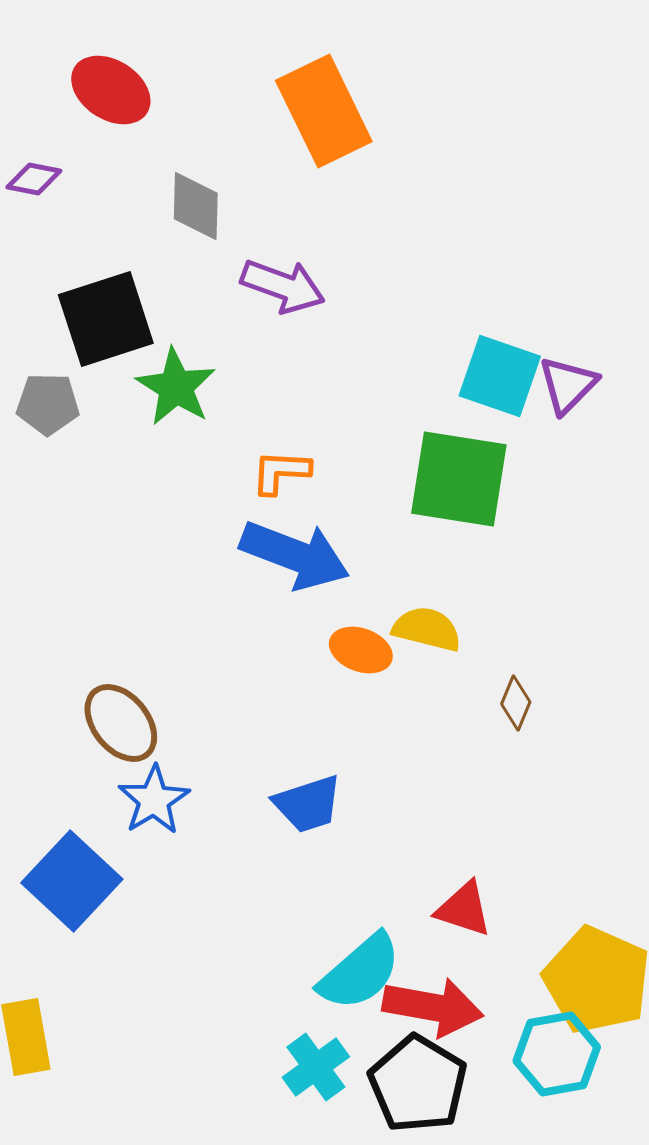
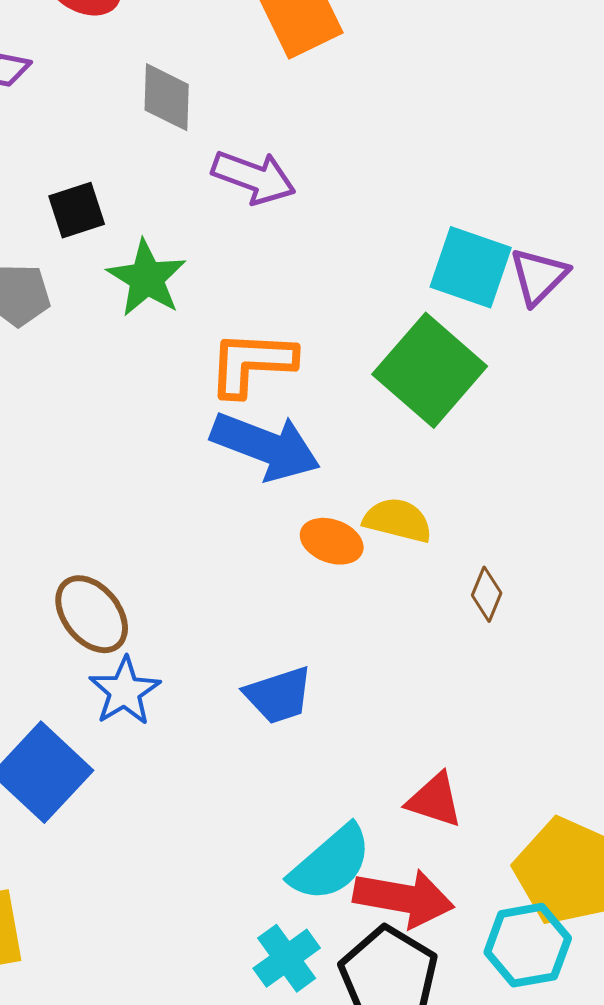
black square: (106, 319) -> (77, 210), size x0.6
orange L-shape: (281, 472) -> (252, 363), size x1.5
green square: (459, 479) -> (430, 370), turned 32

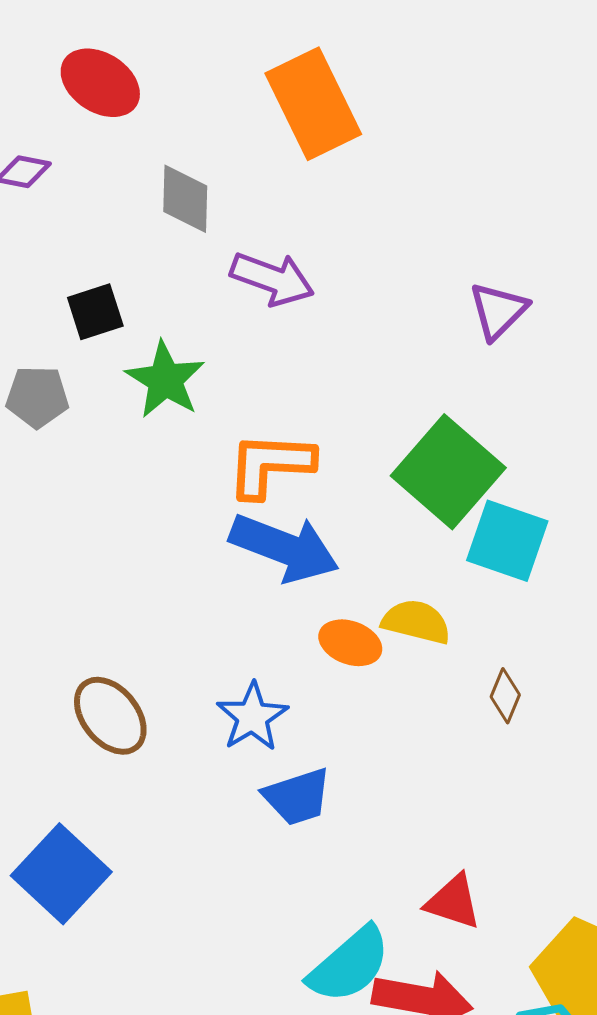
cyan square: (471, 267) -> (507, 541), moved
purple triangle: (539, 276) -> (498, 311), moved
blue star: (125, 691) -> (252, 717), moved

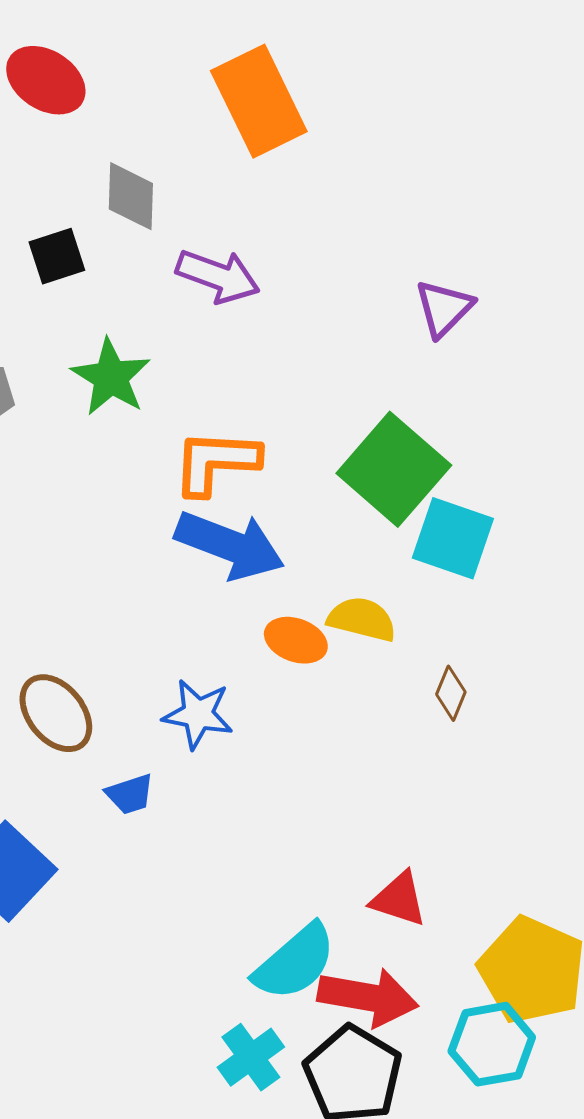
black square: (95, 312) -> (57, 256), moved
blue star: (252, 717) -> (198, 714), turned -30
blue trapezoid: (297, 797) -> (130, 794), moved, size x0.7

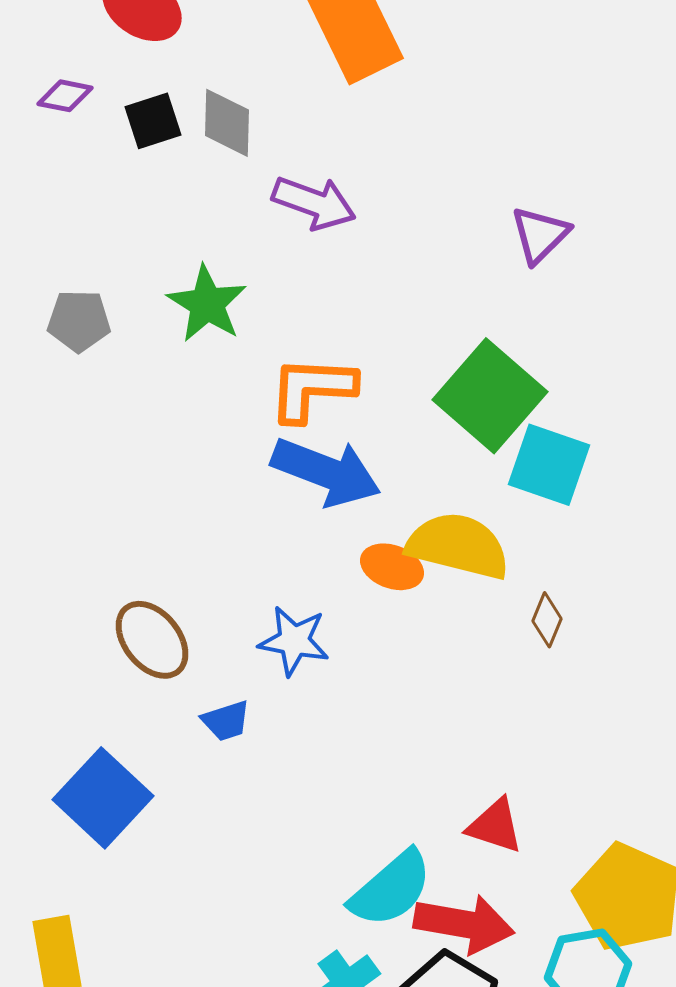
black square: (57, 256) -> (153, 121), moved
yellow semicircle: (362, 619) -> (458, 546), size x1.5

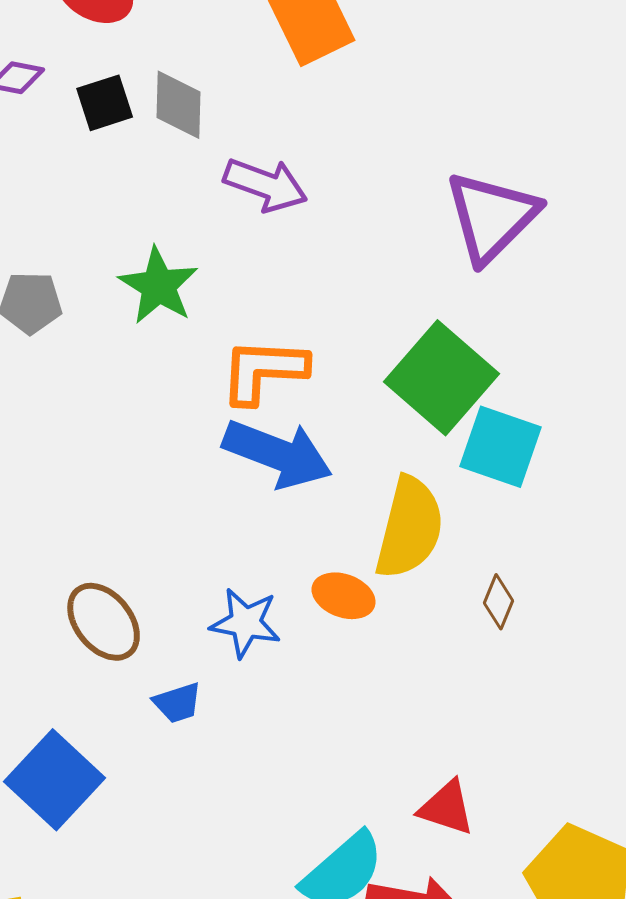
purple triangle: (540, 235) -> (492, 217), size x1.6
yellow semicircle: (458, 546) -> (410, 528), turned 90
orange ellipse: (392, 567) -> (344, 596), moved

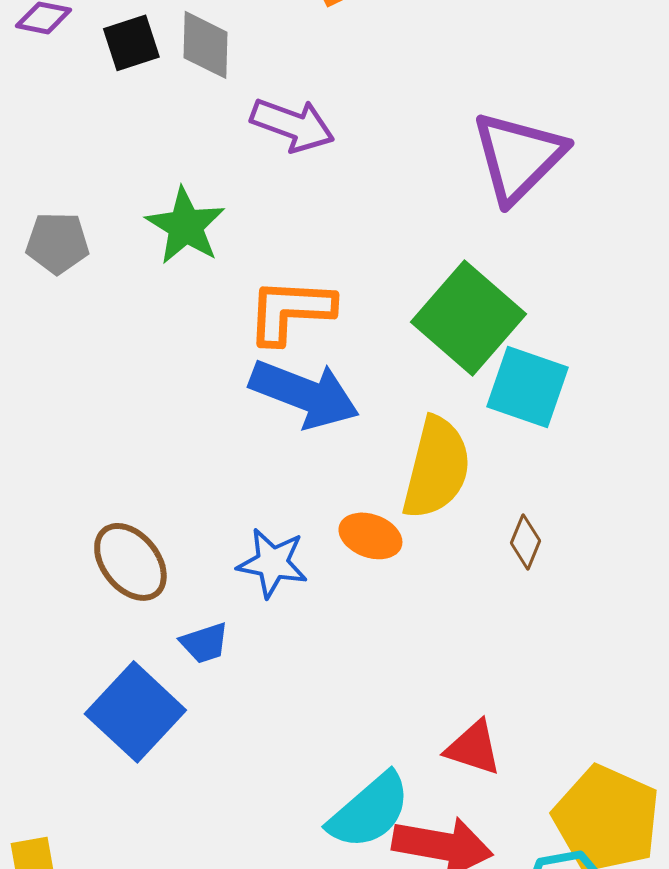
blue square: (55, 780) -> (135, 712), moved

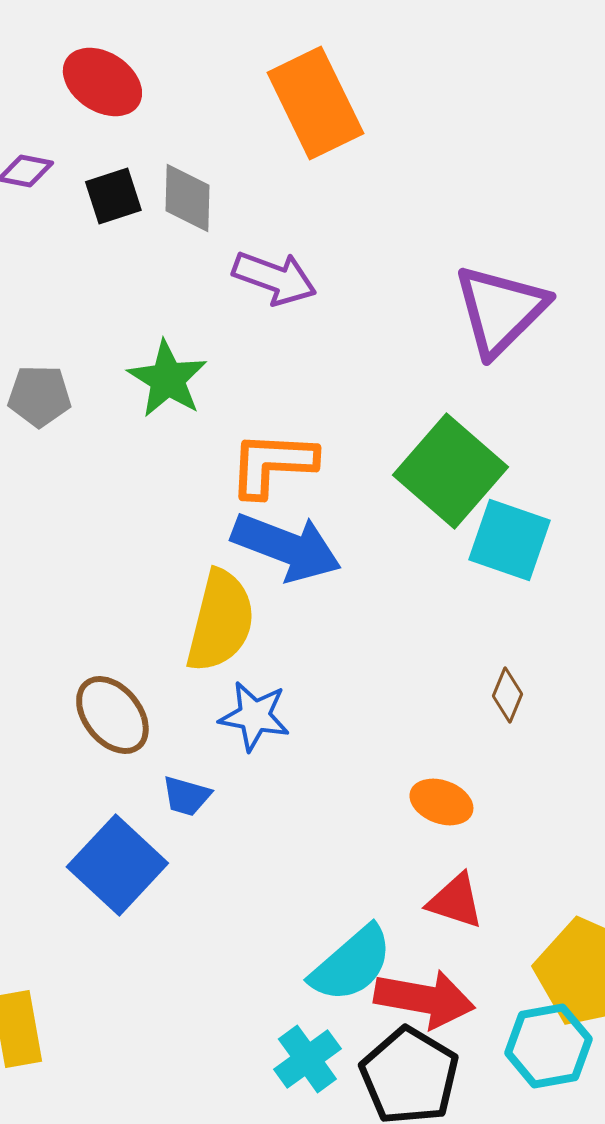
yellow semicircle: (436, 468) -> (220, 621), moved
orange ellipse: (370, 536) -> (441, 802), moved
blue trapezoid: (204, 643) -> (186, 796), turned 34

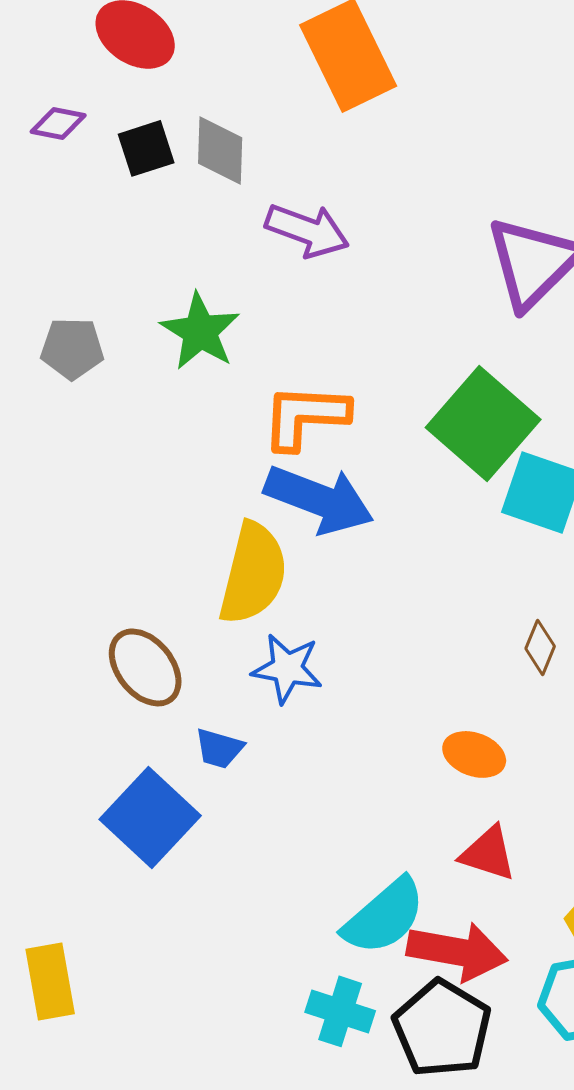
cyan cross: (307, 1059) -> (340, 1011), turned -36

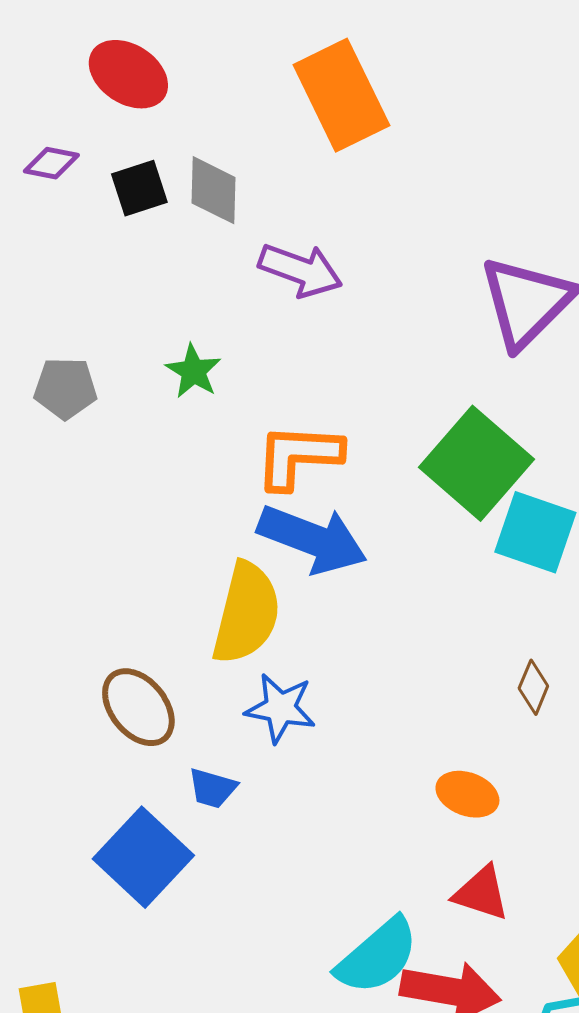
green star: (200, 331) -> (193, 371), size x0.7

